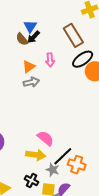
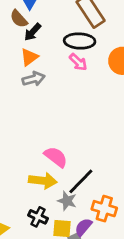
black arrow: (34, 37) -> (33, 32), moved
black ellipse: (83, 59) -> (80, 41), moved, turned 40
pink arrow: (50, 60) -> (78, 62), moved, turned -40
orange cross: (77, 165) -> (104, 209), moved

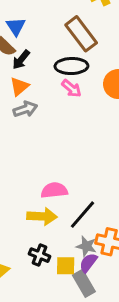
pink semicircle: (56, 157) -> (54, 190), turned -40
gray star: (67, 201) -> (86, 246), moved

